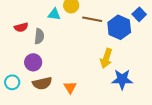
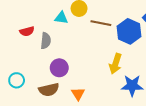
purple circle: (33, 62) -> (59, 68), moved
cyan circle: (12, 82) -> (17, 80), moved

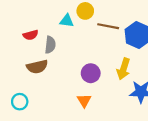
purple circle: (59, 68) -> (91, 73), moved
cyan circle: (17, 80) -> (20, 102), moved
brown semicircle: (49, 90) -> (37, 67), moved

